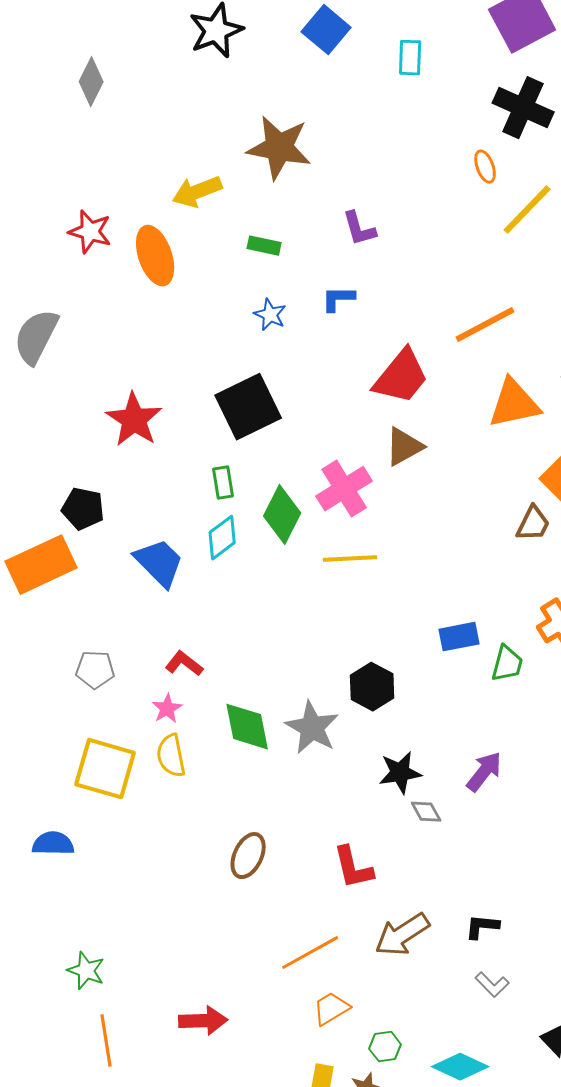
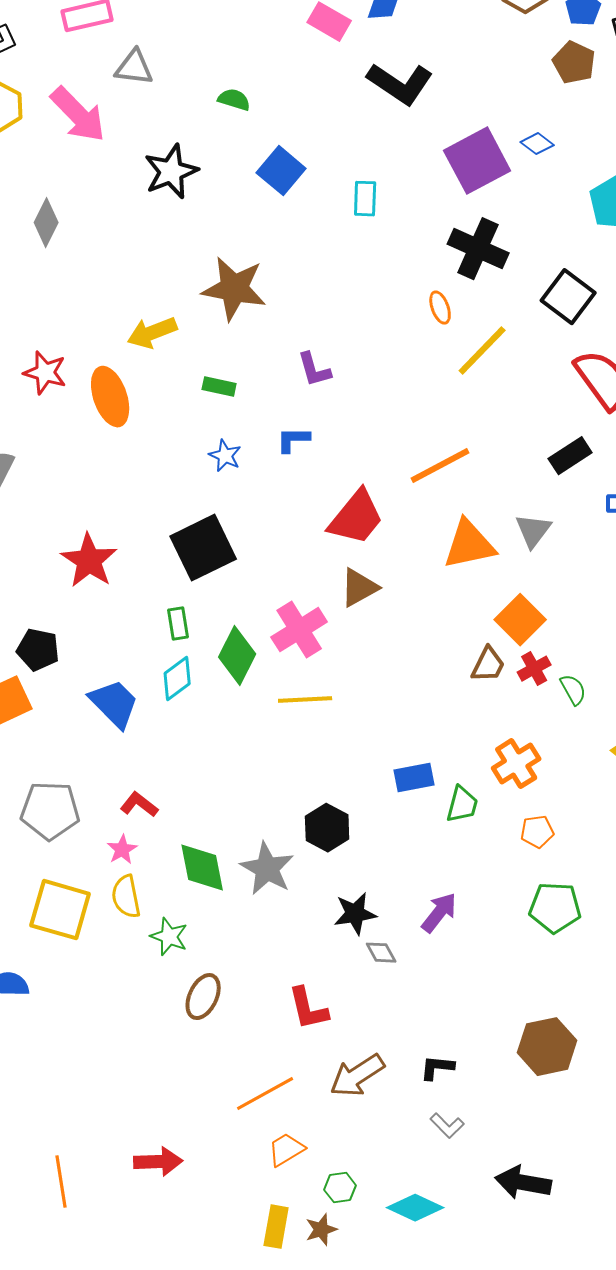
gray pentagon: (95, 670) -> (50, 811), size x1.5
green star: (86, 971) -> (169, 937), moved

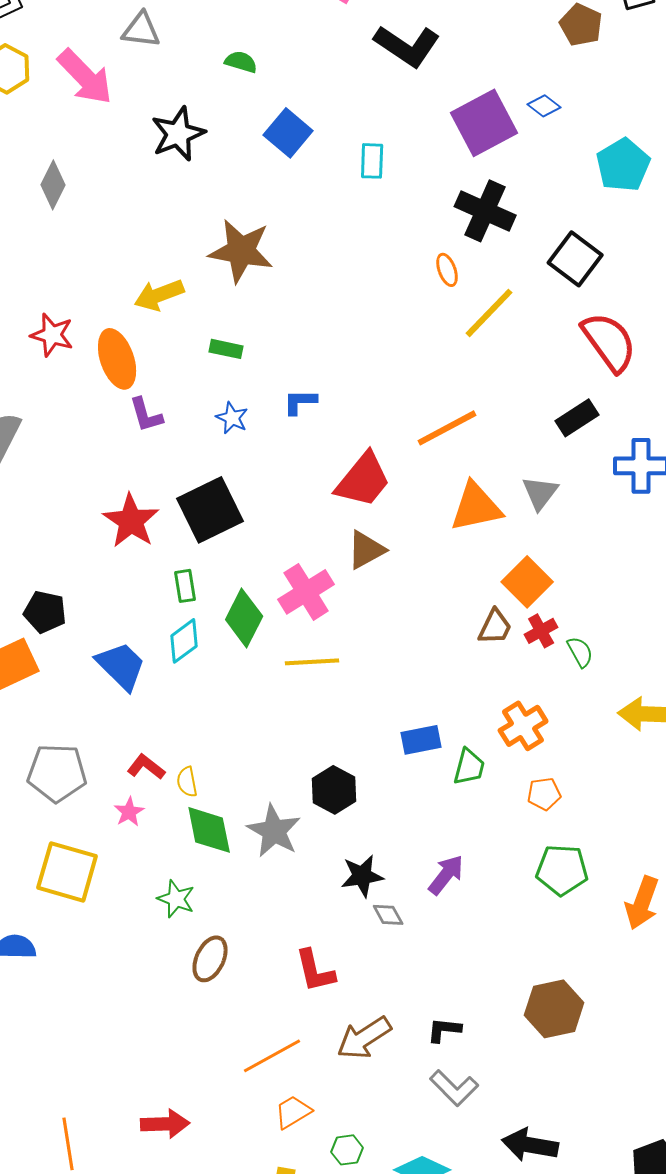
purple L-shape: (314, 370) -> (146, 415), moved
red star: (89, 561) -> (131, 521), moved
yellow semicircle: (126, 897) -> (187, 782), moved, size x0.7
gray L-shape: (447, 1126) -> (454, 1088), size x1.4

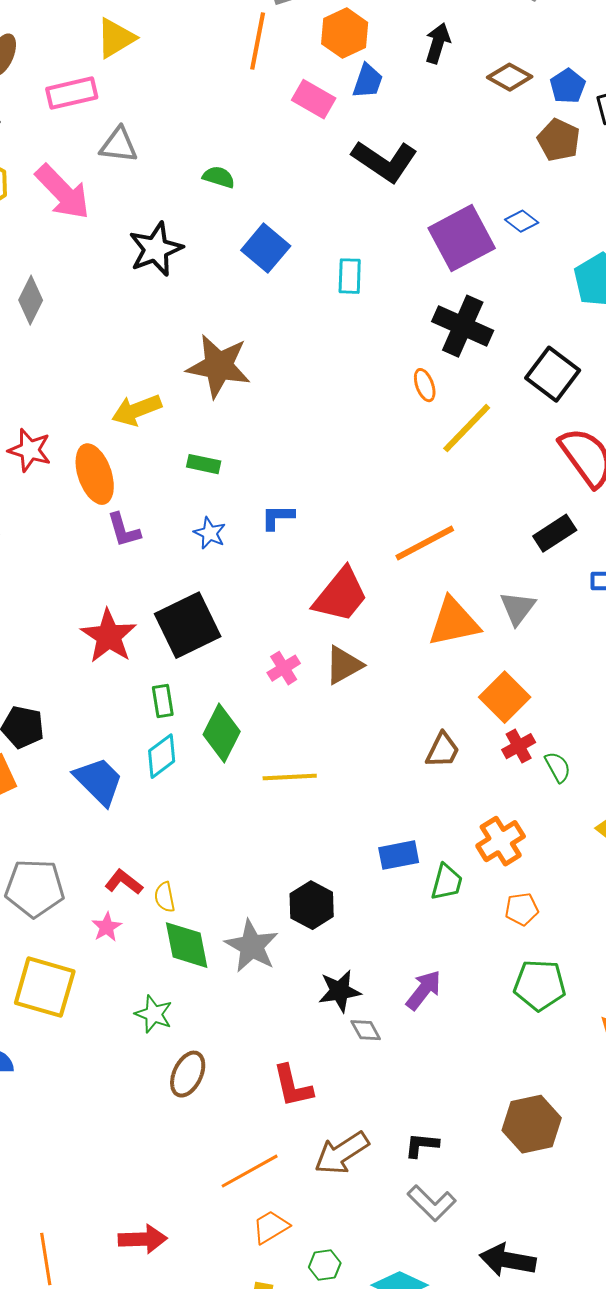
pink cross: (306, 592) -> (284, 668), moved, size x0.6
brown trapezoid: (495, 627) -> (443, 750), moved

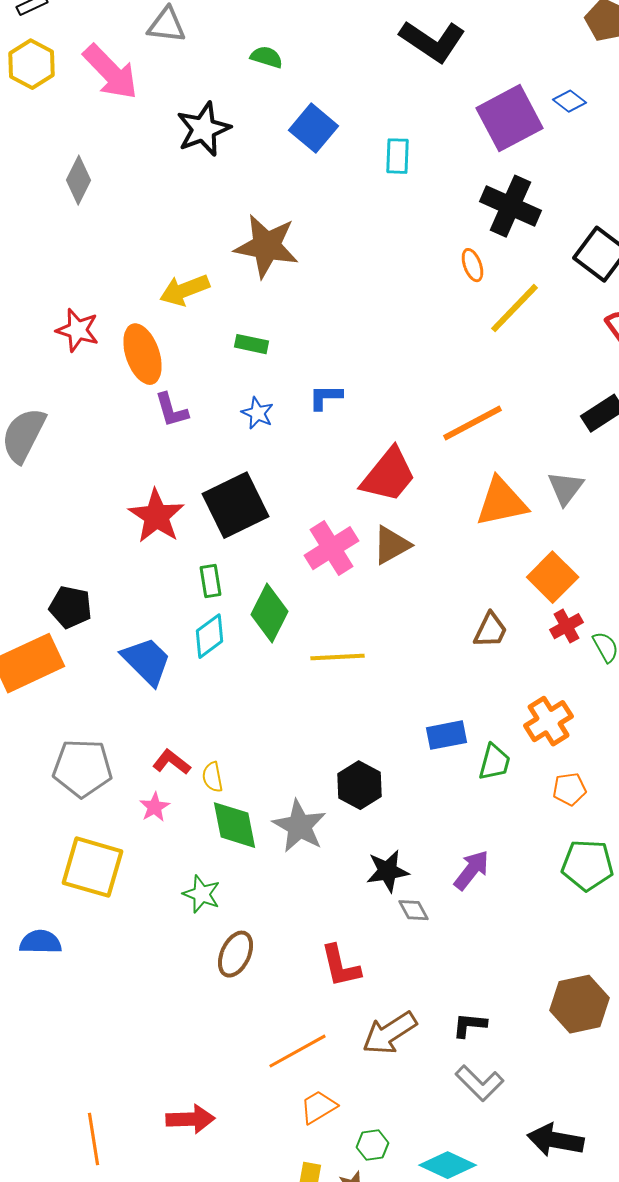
pink cross: (284, 668) -> (332, 548), size x1.6

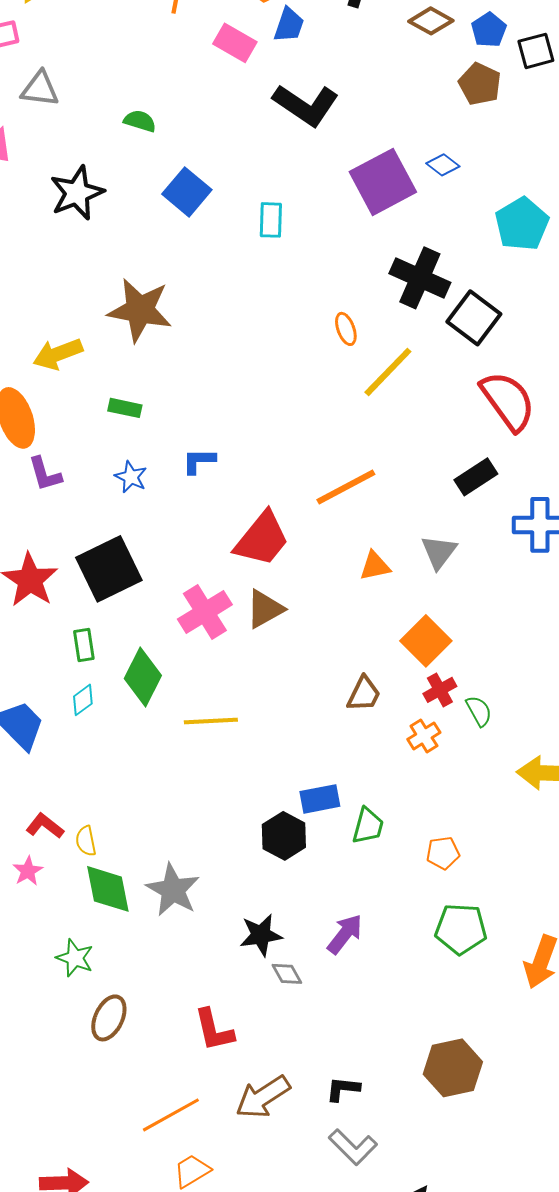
black cross: (510, 206) -> (420, 278), moved
orange triangle: (502, 502) -> (375, 566), size x0.6
cyan diamond: (210, 636) -> (83, 700), size x0.7
orange cross: (548, 721) -> (424, 736), moved, size x0.7
black hexagon: (360, 785) -> (284, 836), moved

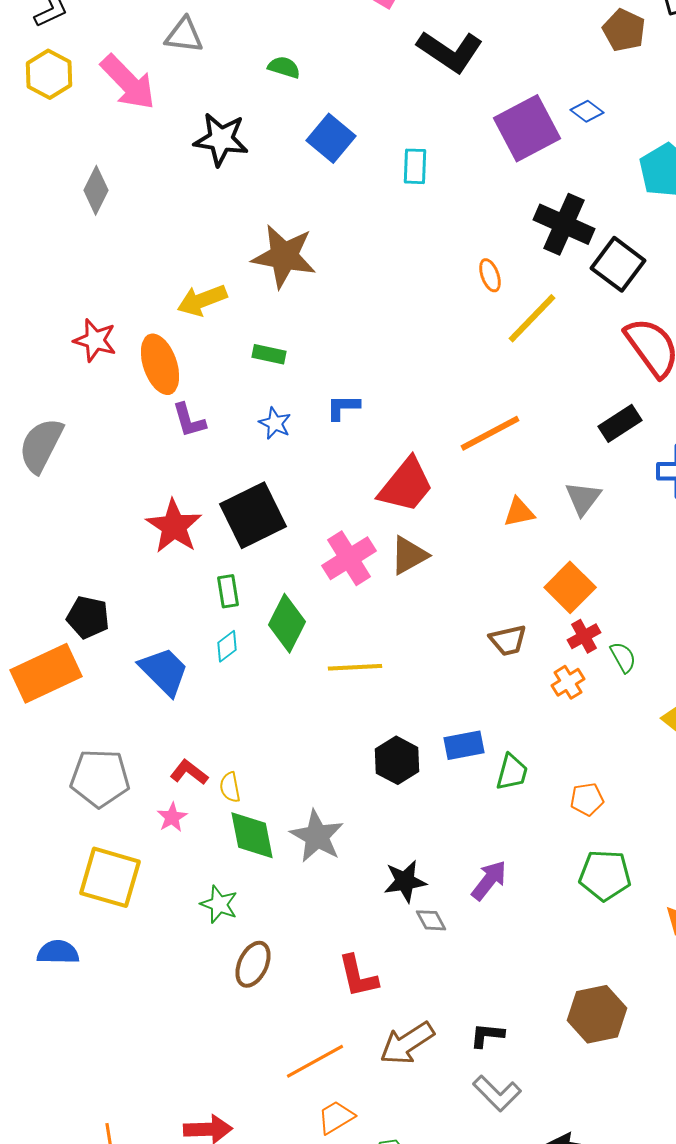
black star: (77, 193) -> (221, 139), turned 30
brown trapezoid: (364, 694) -> (508, 640), turned 51
black hexagon: (284, 836) -> (397, 760), moved

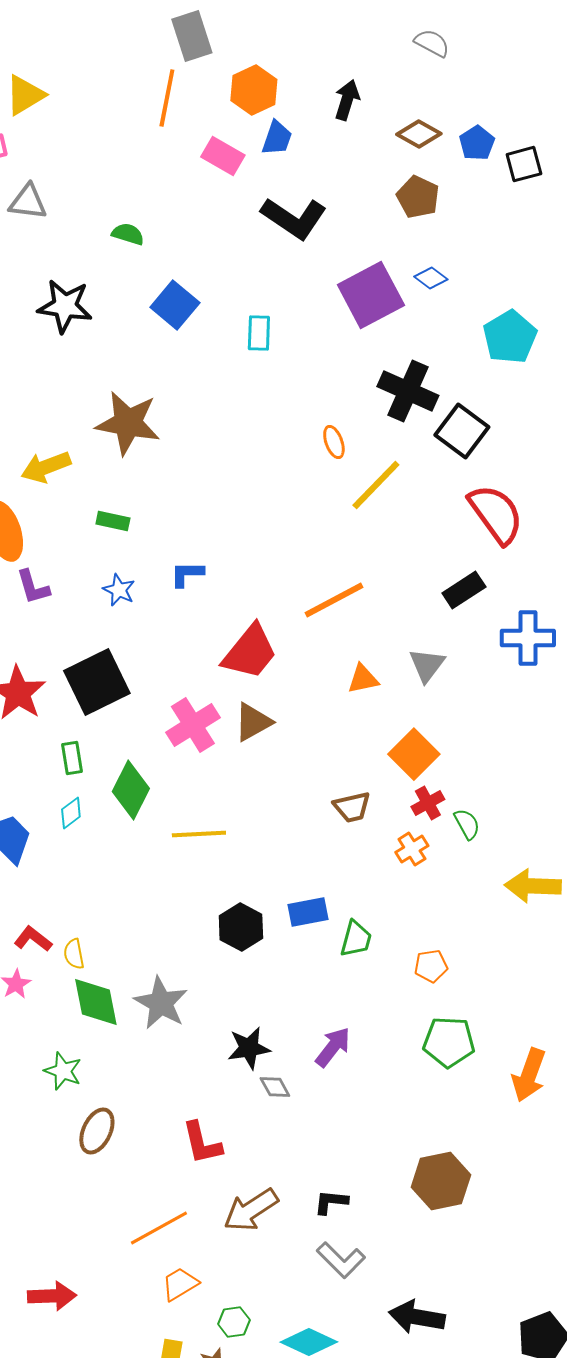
brown pentagon: (624, 30) -> (418, 197), moved

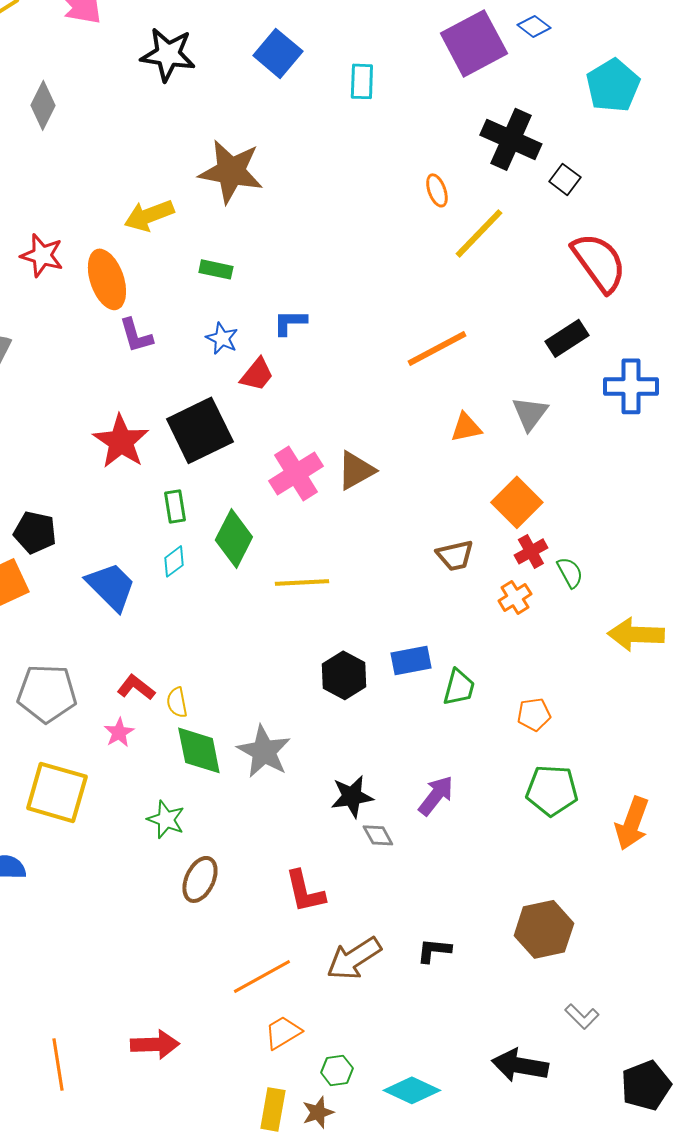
black square: (462, 431) -> (565, 179), size x0.6
red trapezoid: (250, 652) -> (257, 374), moved, size x0.6
gray L-shape: (341, 1260) -> (582, 1016), moved, size x0.7

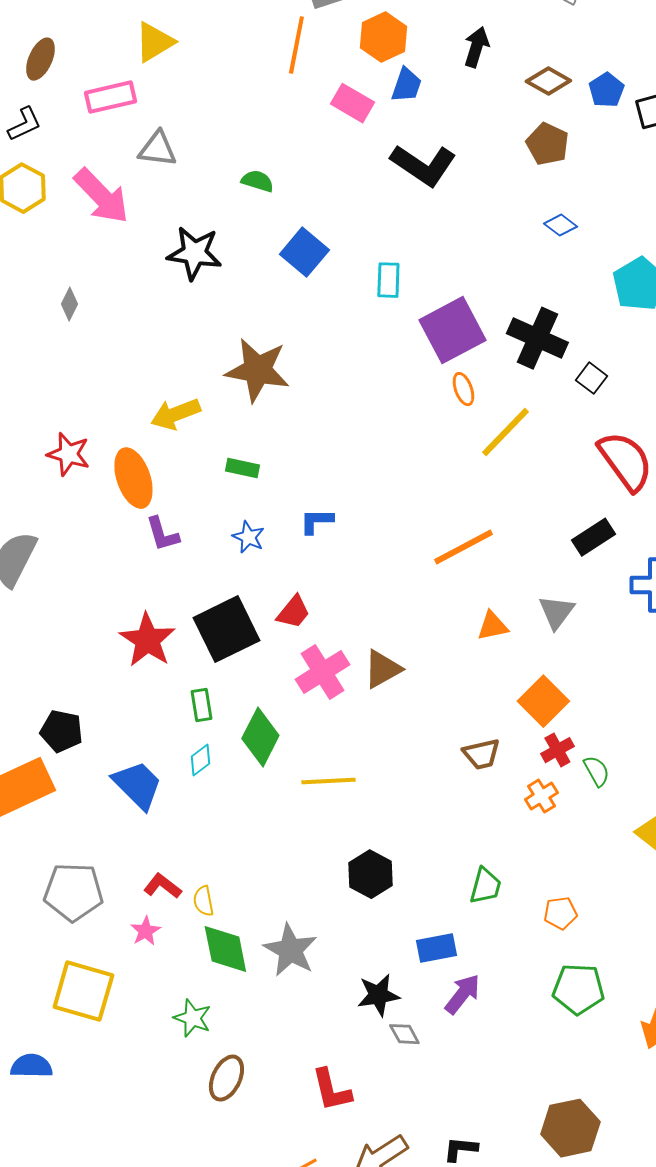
purple square: (474, 43) -> (452, 330), moved
gray diamond: (43, 105) -> (69, 304), size x0.7
red trapezoid: (257, 374) -> (293, 612), moved
blue rectangle: (411, 660) -> (436, 948), moved

